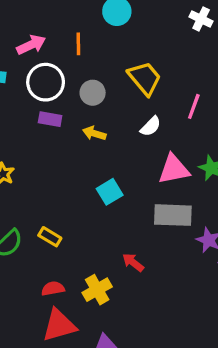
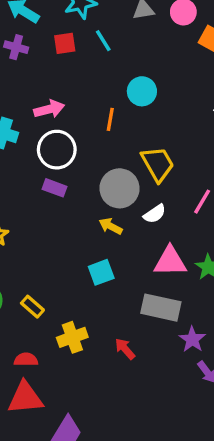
orange line: (78, 44) -> (110, 119), moved
gray circle: (93, 93) -> (119, 188), moved, size x1.5
yellow arrow: (94, 133) -> (111, 226), moved
red arrow: (133, 262) -> (125, 349), moved
yellow cross: (97, 290) -> (72, 337), moved

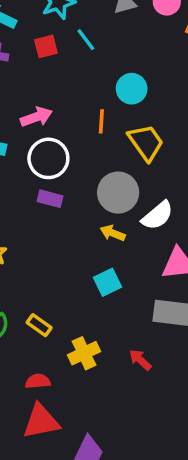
yellow trapezoid: (158, 164) -> (146, 142), moved
white semicircle: (155, 214) -> (157, 216), size x1.4

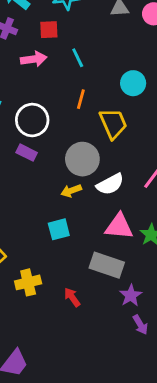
cyan line: (86, 40) -> (78, 58), moved
cyan circle: (132, 89) -> (133, 83), moved
pink arrow: (36, 117) -> (34, 59), moved
yellow arrow: (113, 233) -> (71, 191), turned -54

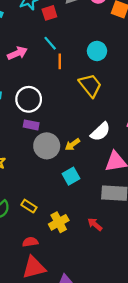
red square: (49, 30) -> (49, 13), moved
orange line: (81, 99) -> (60, 61), moved
gray circle: (82, 159) -> (47, 146), moved

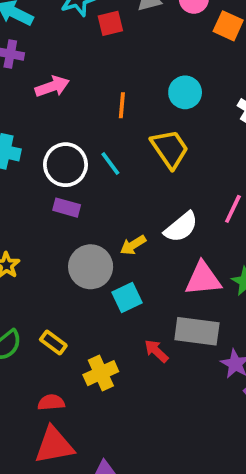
cyan line: (50, 43) -> (110, 163), moved
gray circle: (47, 146) -> (91, 267), moved
red arrow: (95, 224) -> (156, 351), moved

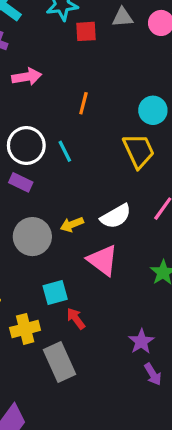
cyan circle: (185, 92) -> (153, 110), moved
yellow trapezoid: (170, 149) -> (139, 151), moved
pink triangle: (203, 279) -> (103, 260), moved, turned 32
cyan square: (127, 298) -> (55, 292), moved
gray rectangle: (197, 331) -> (60, 362), moved, turned 48

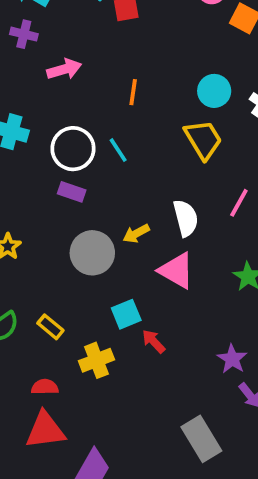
white semicircle: (116, 216) -> (186, 218), turned -68
gray rectangle: (60, 362) -> (201, 439), moved

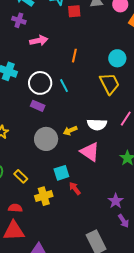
white semicircle: (186, 218) -> (97, 124), turned 102

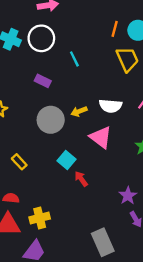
orange line: (74, 56) -> (115, 29), moved
white circle: (40, 83) -> (41, 38), moved
cyan square: (61, 173) -> (67, 160), turned -35
yellow cross: (44, 196) -> (40, 218), moved

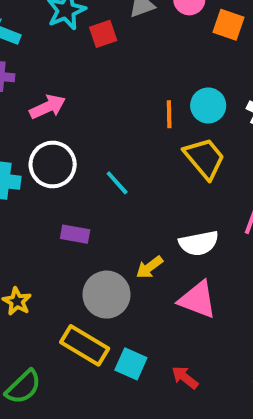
cyan square: (67, 160) -> (131, 364), moved
yellow rectangle: (19, 162) -> (85, 345), moved, size x1.6

